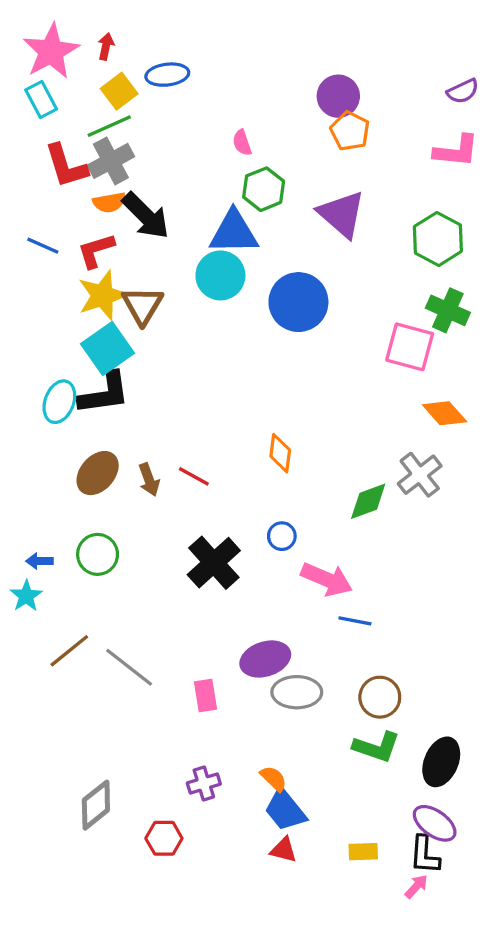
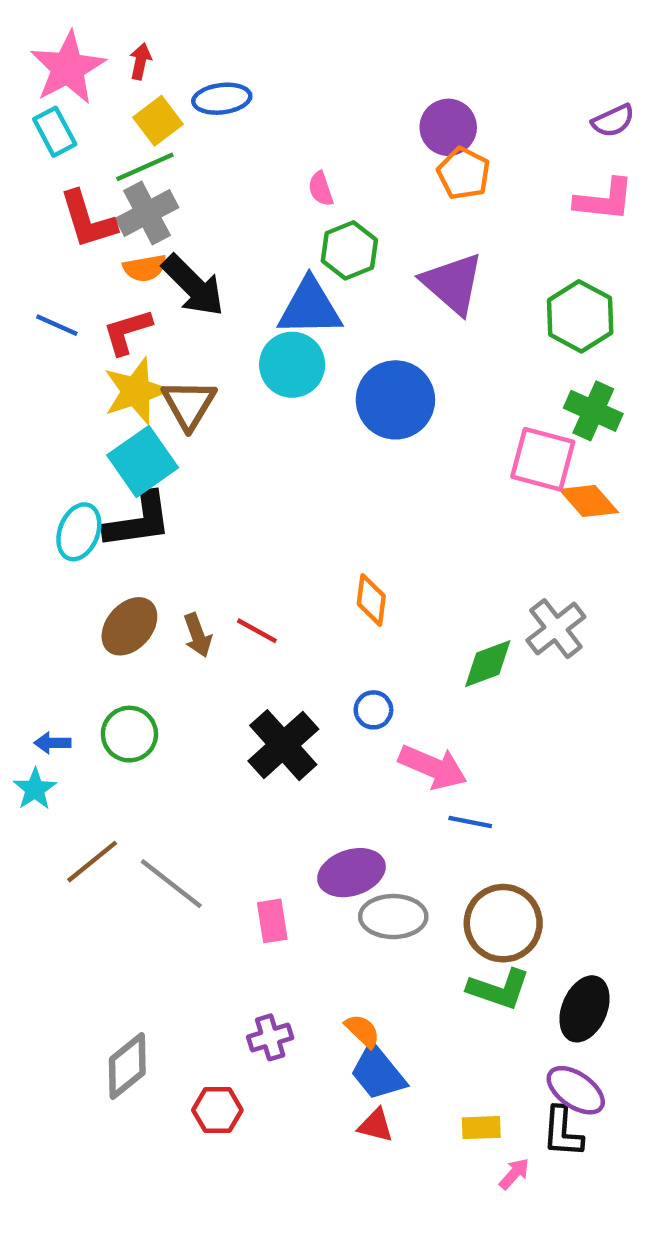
orange diamond: (445, 413) -> (589, 501), moved
brown circle: (380, 697) -> (503, 923), size x1.4
pink arrow: (416, 886) -> (514, 1174), moved

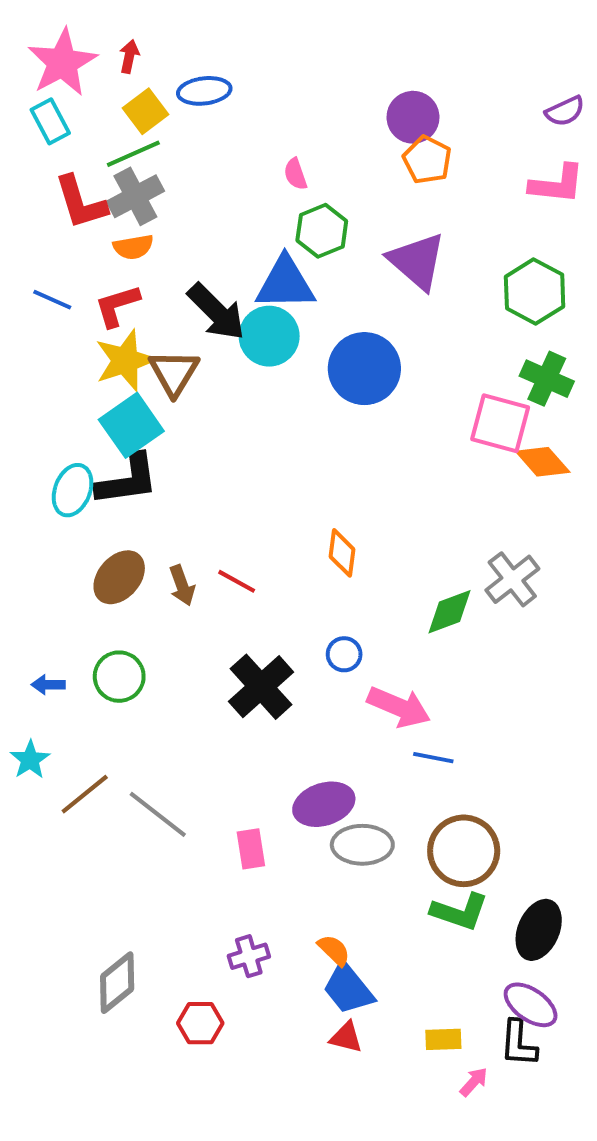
black arrow: (193, 286) -> (216, 312), moved
cyan star: (35, 789) -> (30, 760), moved

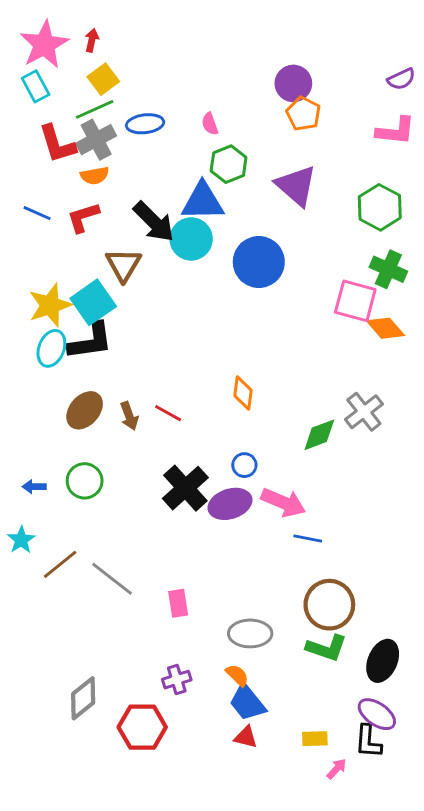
blue ellipse: (204, 91) -> (145, 124), moved
yellow star: (125, 360) -> (50, 305), moved
purple ellipse: (324, 804) -> (230, 504), moved
gray ellipse: (362, 845) -> (250, 633), moved
red hexagon: (200, 1023) -> (142, 727), size x1.5

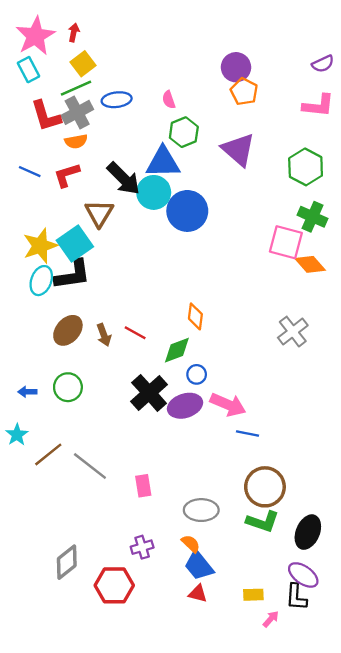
blue circle: (259, 262) -> (187, 211), moved
green diamond: (319, 435) -> (177, 350), moved

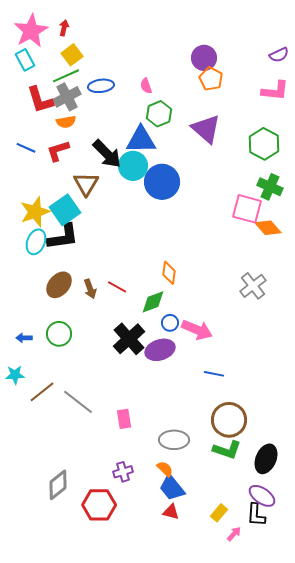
pink arrow: (228, 405) -> (197, 330), moved
cyan star: (17, 435) -> (15, 375), turned 30
yellow rectangle: (253, 595) -> (219, 513), turned -48

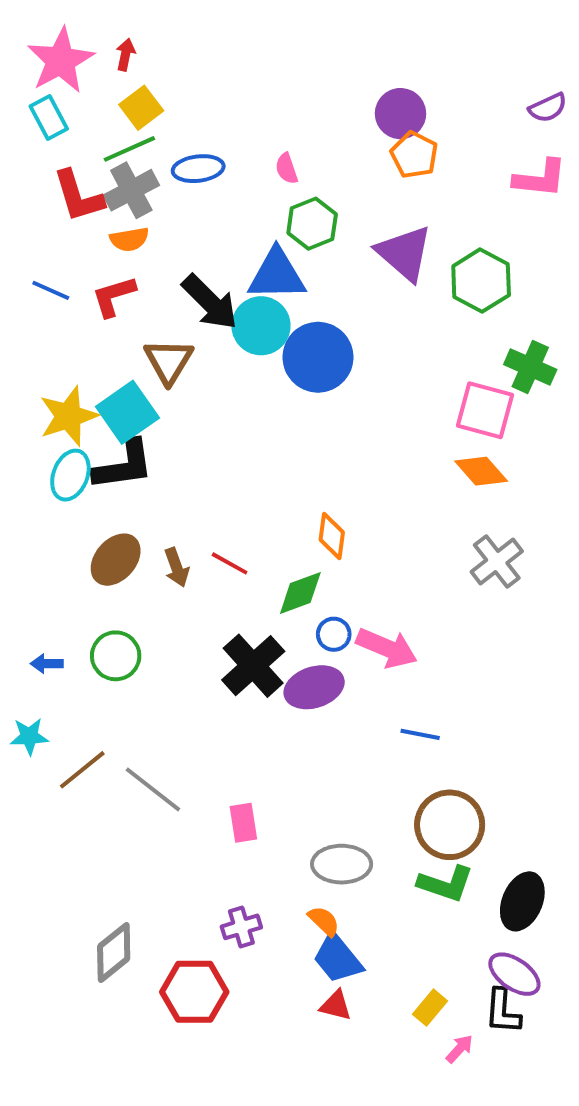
green hexagon: (264, 144) -> (481, 281), moved
orange diamond: (268, 228) -> (481, 471), moved

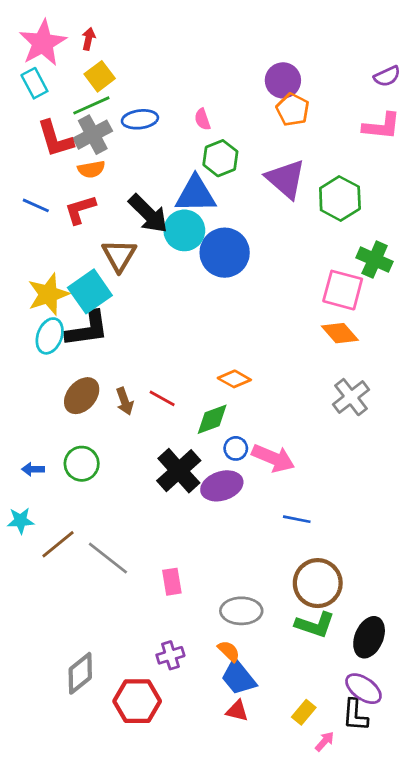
orange diamond: (332, 536) -> (234, 379), turned -68

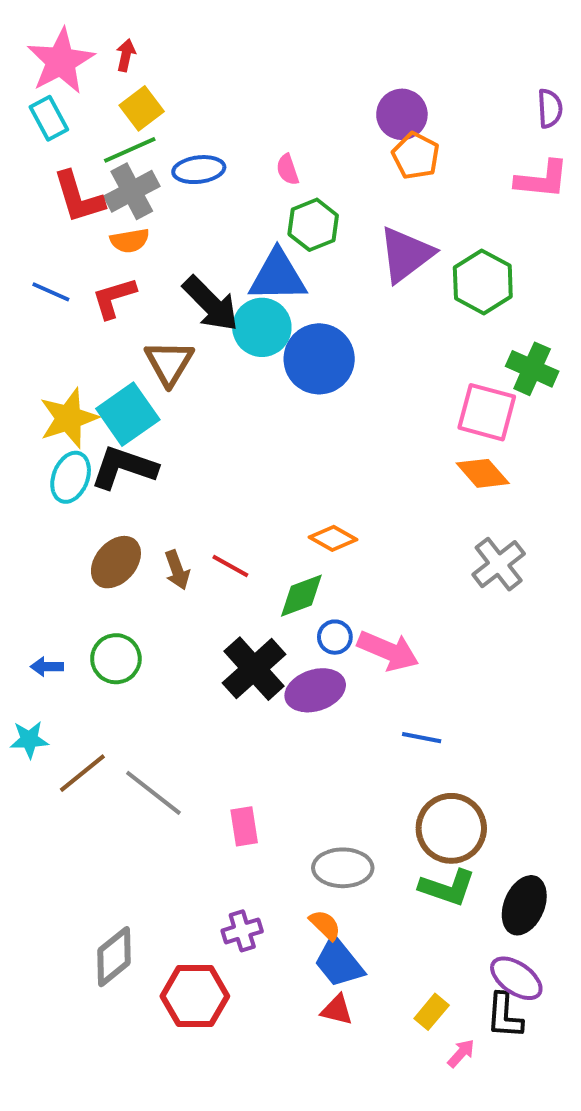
purple semicircle: (387, 76) -> (550, 108), turned -68
purple triangle: (286, 179) -> (406, 254), turned 42
black L-shape: (87, 329) -> (124, 467), turned -153

